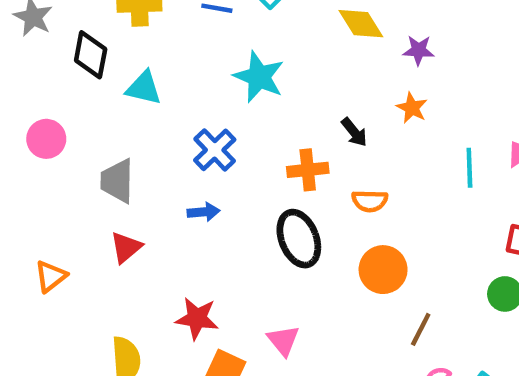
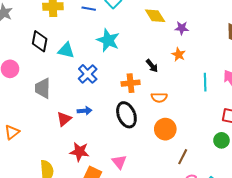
black diamond: (91, 55) -> (40, 41), moved
cyan triangle: (144, 88) -> (66, 50), moved
blue arrow: (204, 212) -> (85, 111), moved
red triangle: (126, 247) -> (64, 119), moved

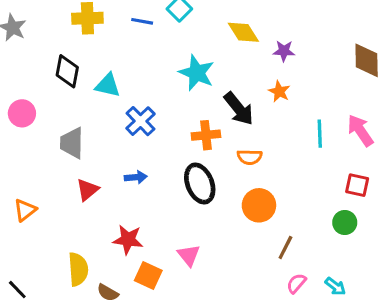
cyan star: (108, 40) -> (197, 73), moved
black arrow: (152, 66) -> (239, 109), size x1.6
red triangle: (64, 119) -> (87, 190), moved

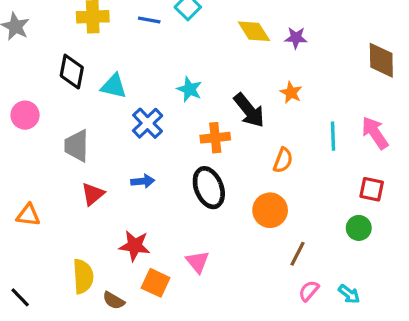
purple star: (284, 51) -> (296, 38), moved
cyan star: (197, 73) -> (189, 89), moved, size x0.7
orange semicircle: (250, 157) -> (283, 160), moved, turned -70
orange triangle: (25, 210) -> (28, 215), turned 45

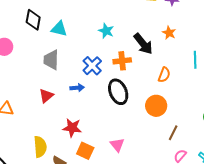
blue cross: (148, 123) -> (92, 66), moved
gray trapezoid: (77, 146) -> (51, 60), moved
pink triangle: (198, 262) -> (117, 145), moved

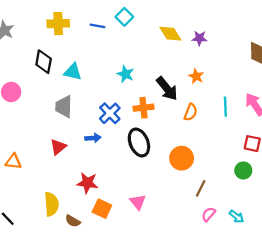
orange semicircle: (164, 75) -> (191, 112), moved

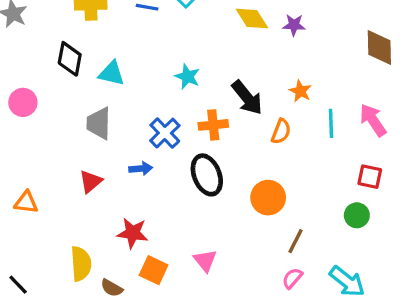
orange star: (196, 76) -> (300, 91), moved
pink semicircle: (209, 214) -> (292, 278), moved
cyan arrow: (237, 216) -> (347, 281), size x1.6

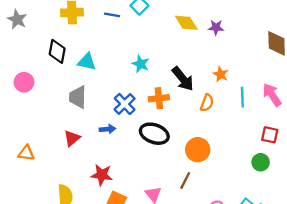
black ellipse: (207, 175) -> (154, 134), turned -48
brown line: (296, 241) -> (185, 181), moved

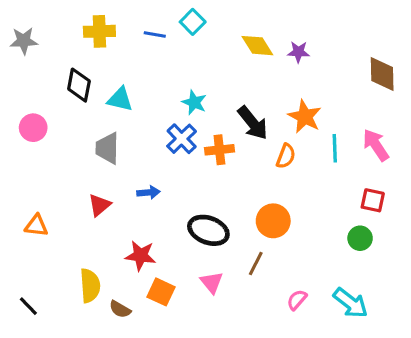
gray star: (17, 19) -> (24, 41), turned -30
orange star: (221, 74) -> (305, 117), size x1.5
blue cross: (125, 104) -> (182, 139), moved
black ellipse: (154, 134) -> (208, 230), moved

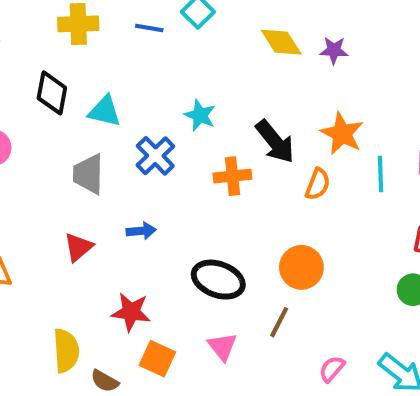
blue cross: (182, 139) -> (155, 156), moved

